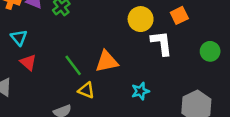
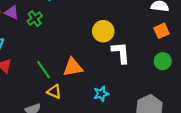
orange square: (179, 15) -> (161, 31), moved

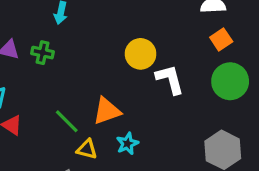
green cross: (35, 19) -> (43, 53), turned -32
green circle: (163, 61) -> (230, 81), size x1.5
cyan star: (101, 94) -> (127, 144), moved

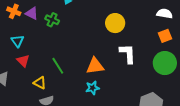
yellow circle: (141, 54) -> (115, 23), moved
orange triangle: (107, 111) -> (95, 66), moved
yellow triangle: (87, 149) -> (40, 83), moved

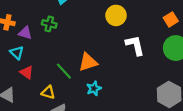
purple triangle: (32, 13) -> (25, 33), moved
orange triangle: (95, 66) -> (88, 62), moved
cyan star: (93, 88) -> (94, 88), moved

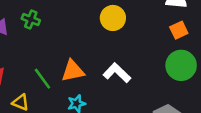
white L-shape: (135, 45) -> (117, 73), moved, turned -40

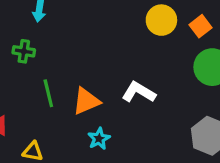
yellow circle: (113, 18) -> (161, 20), moved
green line: (42, 79) -> (48, 93), moved, turned 35

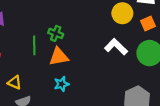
green cross: (24, 51) -> (56, 33), moved
white L-shape: (139, 92) -> (116, 47), moved

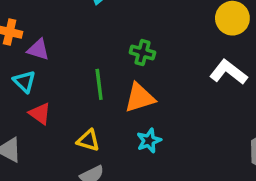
green cross: (56, 33) -> (142, 53), moved
yellow triangle: (15, 82) -> (88, 140), moved

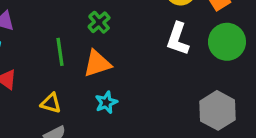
green cross: (142, 53) -> (99, 22), turned 35
white L-shape: (228, 72) -> (178, 39), turned -108

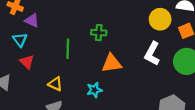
green cross: (99, 22) -> (99, 33), turned 35
orange triangle: (97, 64) -> (112, 63), moved

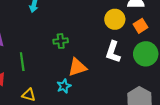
green line: (68, 49) -> (22, 62), moved
cyan star: (94, 90) -> (64, 86), moved

